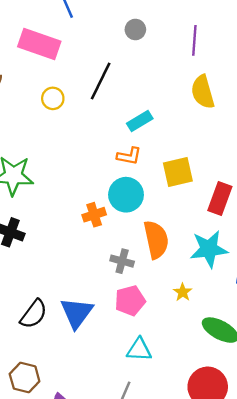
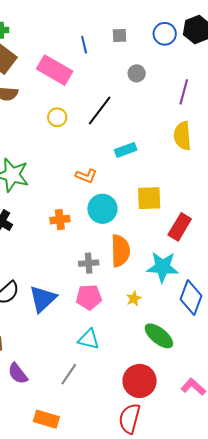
orange L-shape: (129, 156) -> (86, 176), moved
orange cross: (94, 215) -> (60, 220), moved
gray cross: (122, 261) -> (89, 263), turned -30

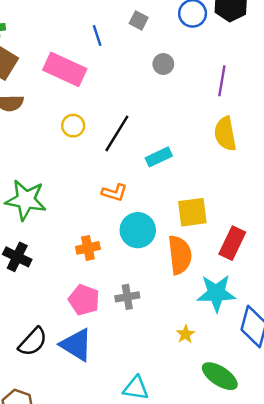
gray square: (120, 35) -> (139, 20), turned 35
black line: (100, 110) -> (117, 133), moved
orange semicircle: (120, 251) -> (180, 255), moved
pink pentagon: (89, 297) -> (84, 300), moved, turned 30
blue triangle: (43, 299) -> (76, 345), turned -40

